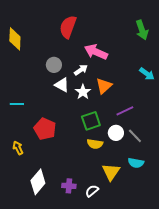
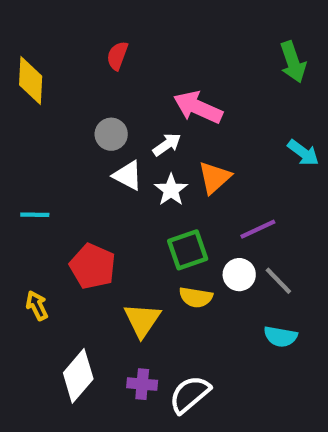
red semicircle: (68, 27) -> (117, 56), moved, size x0.6
yellow triangle: (111, 172) -> (142, 320), moved
white semicircle: (92, 191) -> (190, 394), size x1.5

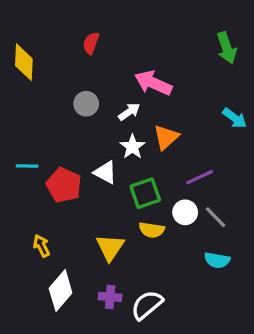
white triangle: (128, 175) -> (105, 172), moved
red pentagon: (93, 266) -> (64, 185), moved
yellow arrow: (37, 306) -> (41, 246), moved

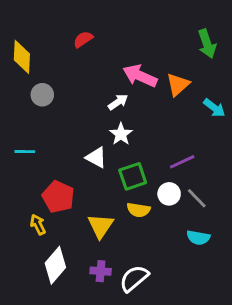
red semicircle: (91, 43) -> (83, 39), turned 36
gray circle: (86, 104) -> (42, 95), moved
orange triangle: (166, 137) -> (178, 85), moved
red pentagon: (64, 185) -> (58, 197), moved

